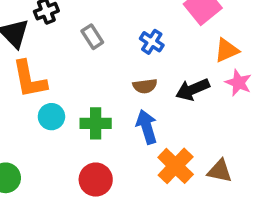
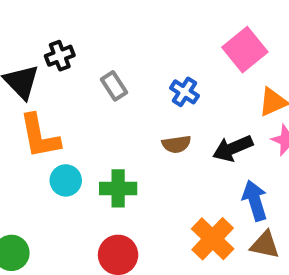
blue arrow: (147, 127) -> (255, 201), moved

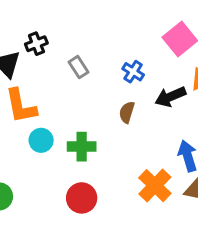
brown semicircle: (176, 144) -> (127, 112), turned 115
black arrow: (233, 148) -> (170, 97), moved

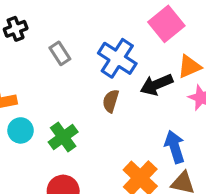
blue cross: (133, 72) -> (117, 58), size x1.6
green cross: (82, 147) -> (63, 137), turned -36

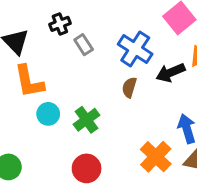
black cross: (16, 29) -> (60, 24), moved

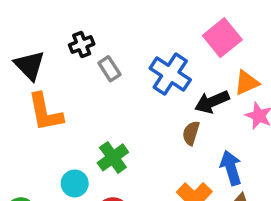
brown semicircle: (129, 87) -> (191, 133), moved
cyan circle: (48, 114) -> (75, 183), moved

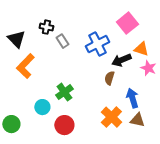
black cross: (82, 45) -> (46, 27), turned 32
blue cross: (170, 74) -> (97, 44), turned 30
orange triangle: (247, 83) -> (141, 49), turned 42
orange L-shape: (45, 112) -> (25, 66), turned 55

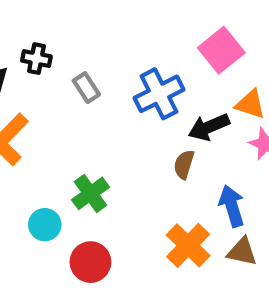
black cross: (46, 27) -> (36, 59), moved

